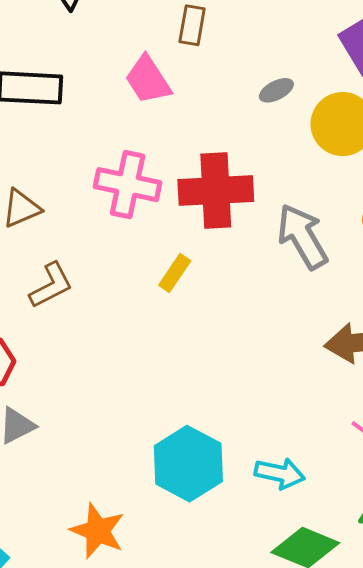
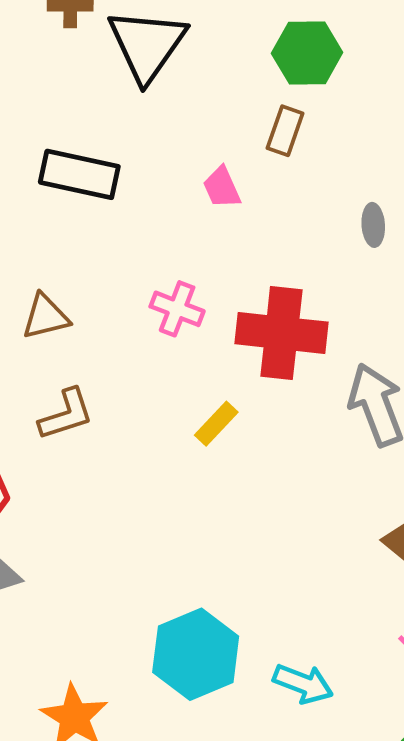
pink trapezoid: (148, 80) -> (222, 187), size x0.7
gray ellipse: (276, 90) -> (373, 225), turned -76
pink cross: (128, 185) -> (177, 309), size x0.7

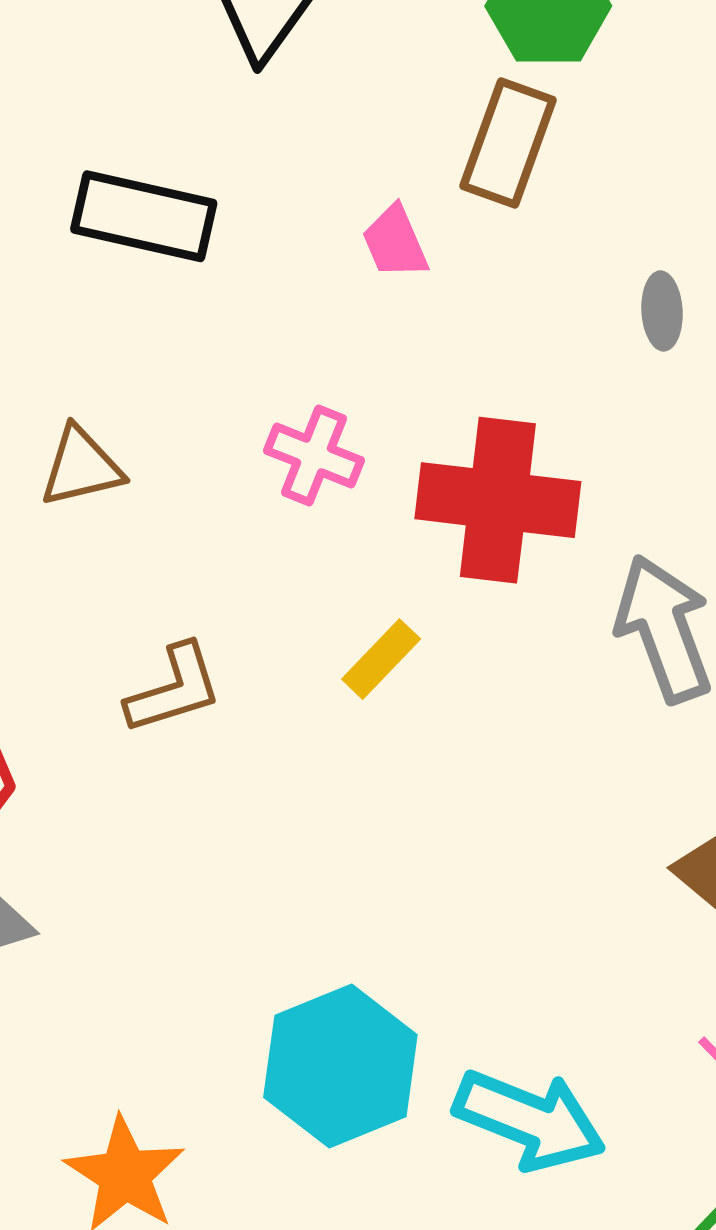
brown rectangle: (285, 131) -> (508, 143), size x1.4
brown L-shape: (66, 414) -> (174, 689), moved
cyan arrow: (303, 684) -> (530, 1120), size x1.4

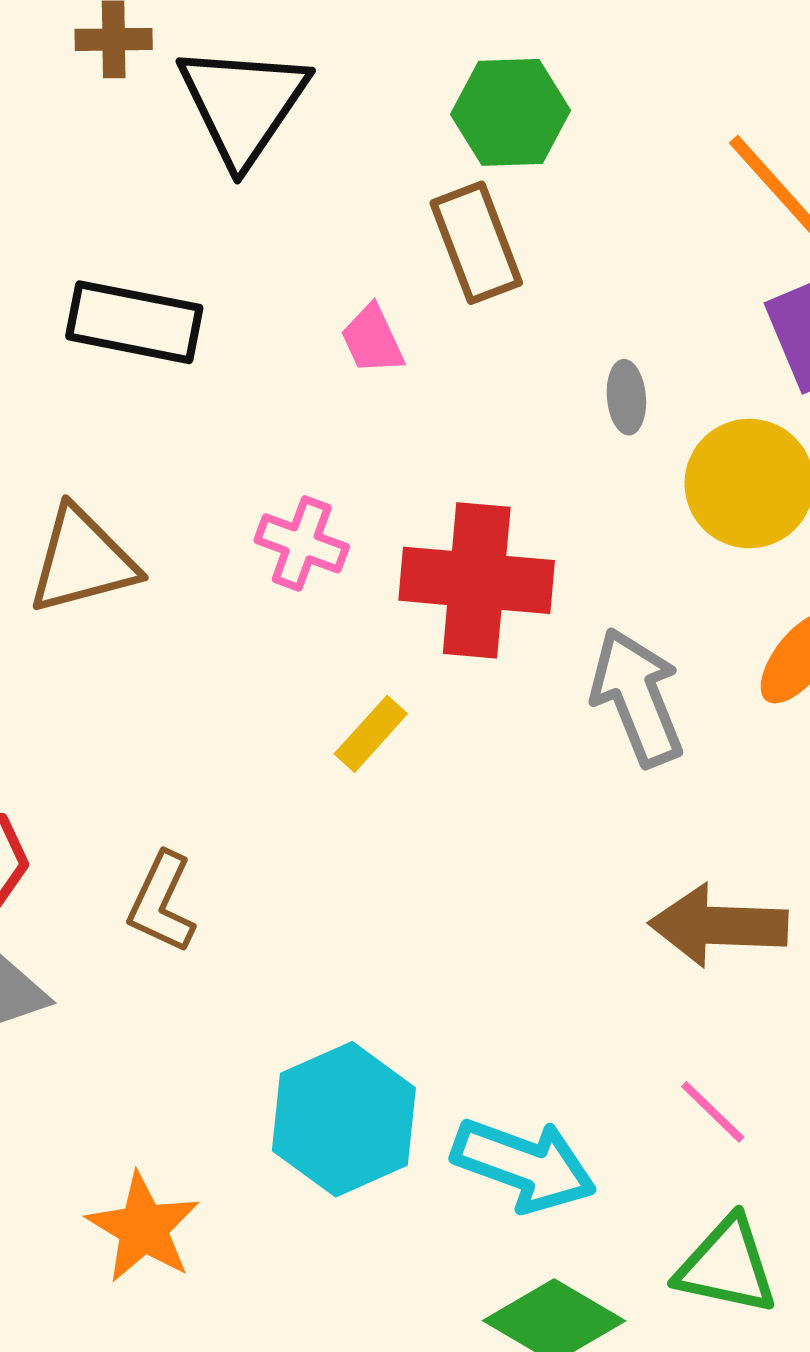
brown rectangle: (508, 143) -> (476, 243), turned -39
brown triangle: (81, 467) -> (82, 561), size x1.4
brown L-shape: (174, 689) -> (162, 903), moved, turned 134

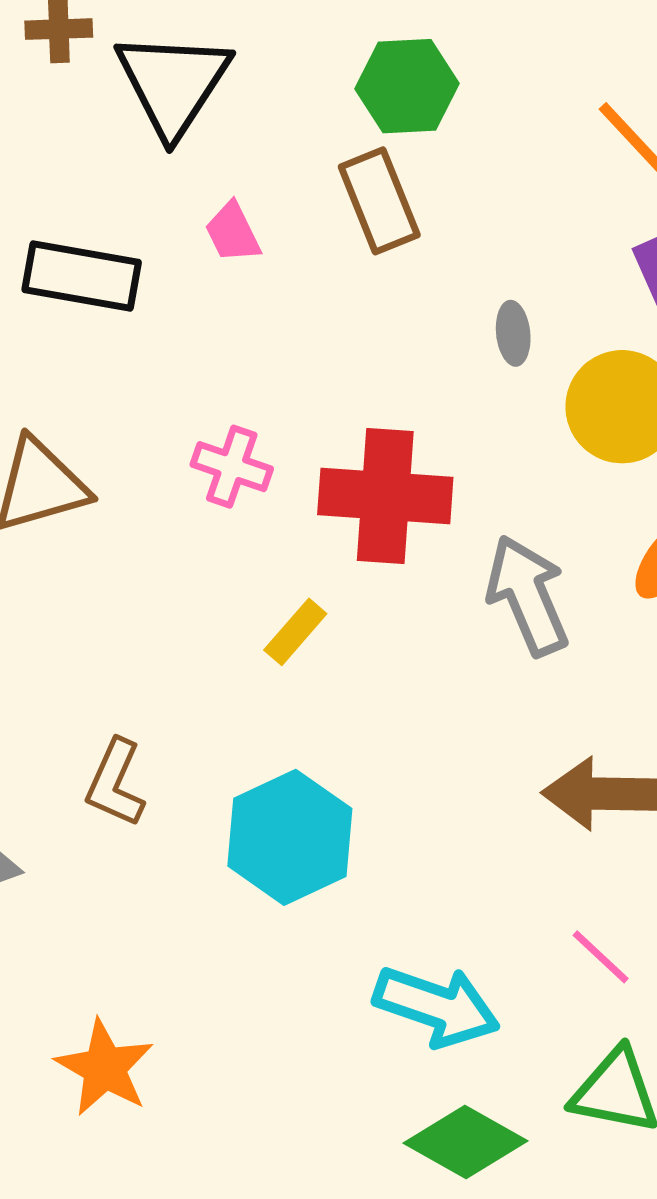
pink trapezoid: (372, 340) -> (233, 232), moved
cyan hexagon: (344, 1119) -> (290, 837), moved

